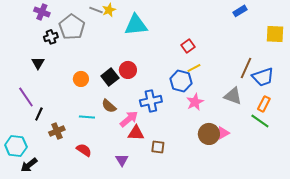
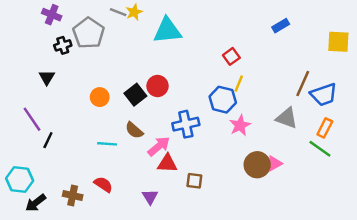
blue rectangle: (240, 11) -> (281, 26), moved
yellow line: (194, 68) -> (239, 84), turned -40
brown cross: (57, 131) -> (73, 196), moved, turned 35

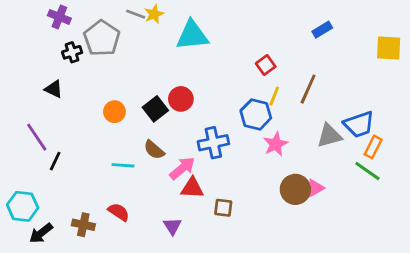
black triangle: (47, 77) -> (54, 89), turned -35
brown line: (303, 84) -> (308, 89), moved
blue trapezoid: (324, 95) -> (359, 124), moved
gray triangle: (287, 118) -> (329, 136), turned -35

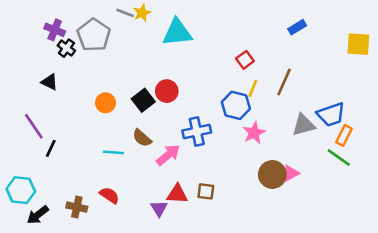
purple cross: (59, 17) -> (55, 30), moved
black cross: (72, 52) -> (66, 48), turned -36
red triangle: (192, 188) -> (177, 194), moved

